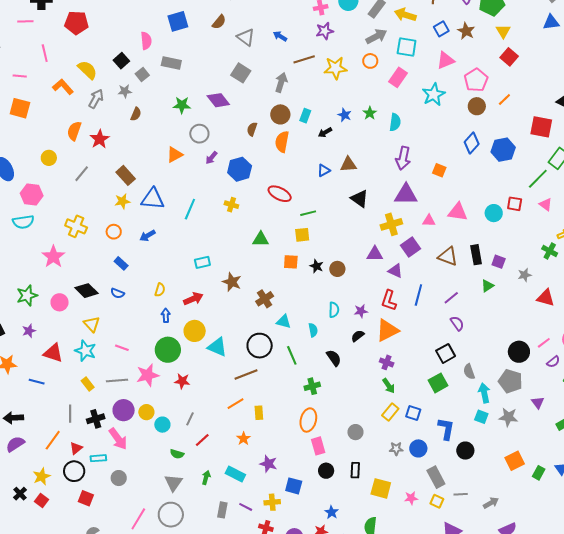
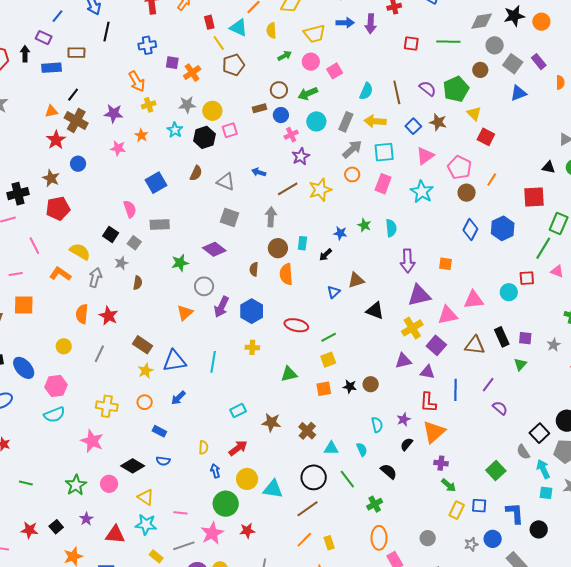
purple arrow: (211, 158) -> (221, 307), size x1.5
pink triangle: (429, 221) -> (448, 315), size x1.5
black square: (446, 353) -> (539, 433), moved

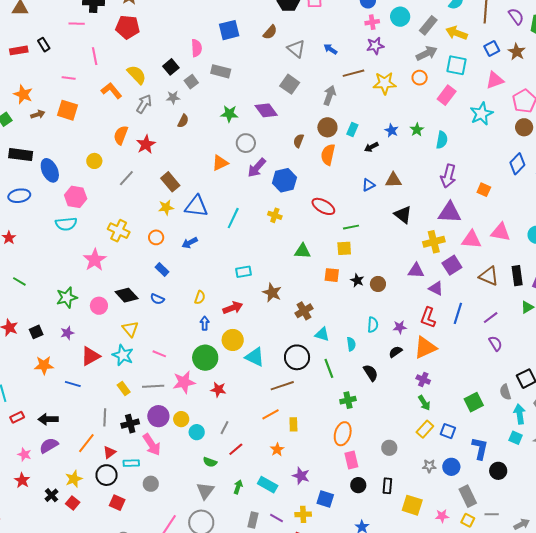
red triangle: (115, 535) -> (90, 356), turned -50

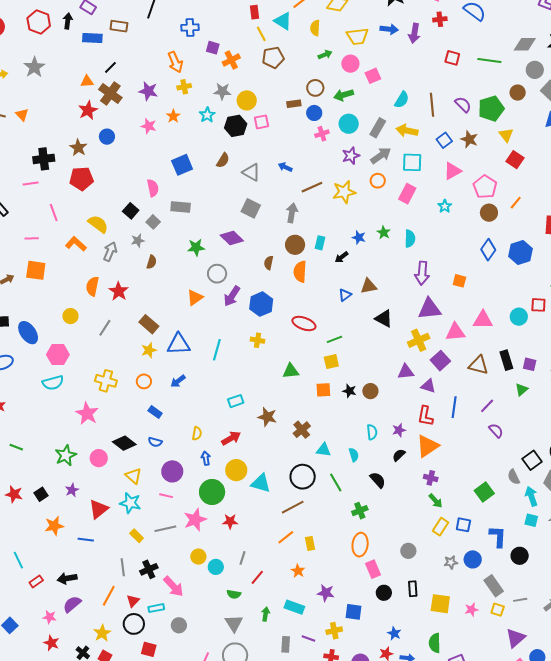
purple star: (375, 46) -> (351, 156), moved
cyan star: (481, 114) -> (445, 206), size x0.6
purple circle: (158, 416) -> (172, 471), moved

